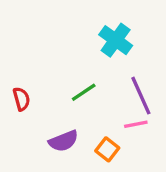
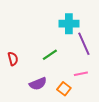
cyan cross: (116, 40) -> (69, 24), turned -36
purple line: (141, 96) -> (84, 44), moved

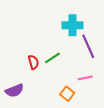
red semicircle: (13, 59) -> (33, 62), moved
purple semicircle: (38, 84) -> (15, 91), moved

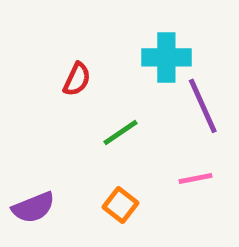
red semicircle: (33, 62) -> (77, 79), moved, turned 40
orange square: (67, 94) -> (120, 205), moved

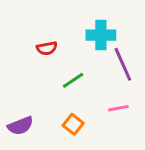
red semicircle: (77, 79) -> (47, 48), turned 54

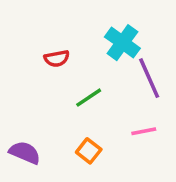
cyan cross: (101, 35) -> (122, 43), turned 36
purple semicircle: (20, 126) -> (25, 153), turned -135

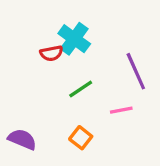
cyan cross: (122, 43) -> (74, 39), moved
pink line: (144, 131) -> (121, 110), moved

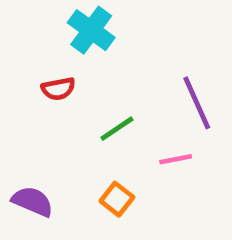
cyan cross: (74, 39) -> (91, 30), moved
red semicircle: (51, 53) -> (58, 89), moved

